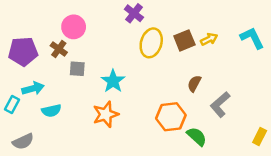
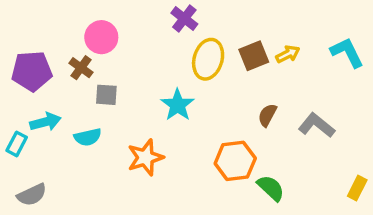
cyan star: (113, 81) -> (178, 105), moved
gray L-shape: (220, 104) -> (317, 125), moved, turned 80
cyan semicircle: (51, 111) -> (88, 137), moved

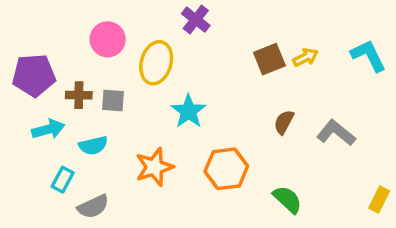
yellow ellipse: (208, 59) -> (156, 63), moved
brown cross: (81, 68) -> (79, 95), moved, turned -35
cyan rectangle: (17, 144) -> (63, 180), moved
orange hexagon: (235, 161) -> (226, 169), moved
gray semicircle: (32, 195) -> (93, 207), moved

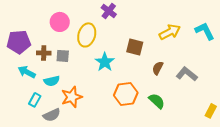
yellow arrow: (305, 57) -> (170, 32), size x1.5
brown square: (269, 59) -> (135, 47), moved, turned 36
cyan arrow: (48, 129) -> (27, 72), turned -138
orange star: (154, 167) -> (72, 97), moved
green semicircle: (287, 199) -> (157, 101), moved

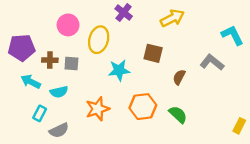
yellow arrow: (170, 32) -> (172, 18), moved
cyan star: (105, 62) -> (119, 70), turned 30
gray L-shape: (187, 74) -> (212, 62), moved
orange star: (72, 97) -> (97, 109), moved

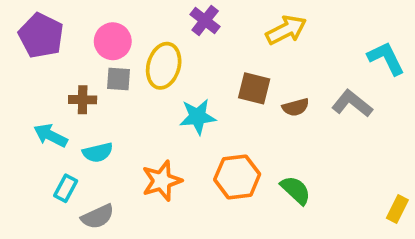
purple pentagon: (22, 48) -> (41, 36), moved, turned 30
gray square: (71, 63) -> (118, 79), moved
brown semicircle: (179, 77) -> (296, 107), moved, turned -133

